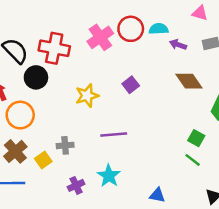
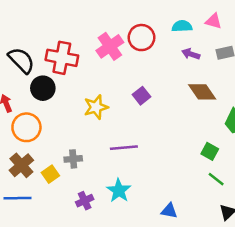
cyan semicircle: (159, 29) -> (182, 26), moved
green line: (193, 160) -> (216, 179), moved

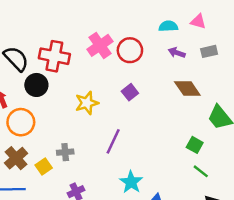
red circle: (141, 38) -> (130, 50), moved
purple line: (124, 148) -> (113, 141), turned -60
cyan star: (119, 191) -> (131, 182), moved

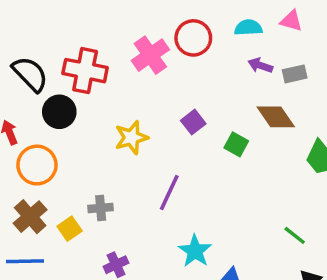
red circle: (130, 50) -> (193, 38), moved
gray rectangle: (209, 51) -> (295, 74), moved
green square: (195, 145) -> (236, 144), moved

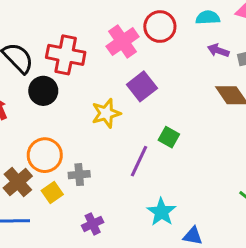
purple square: (193, 122) -> (142, 86), moved, size x1.4
green square: (236, 144) -> (169, 137), moved
orange circle: (37, 165) -> (45, 155), moved

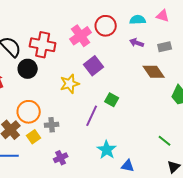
purple arrow: (218, 50) -> (137, 43), moved

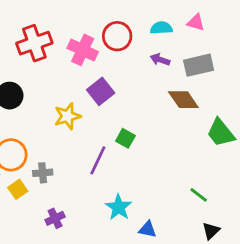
pink cross: (81, 36) -> (83, 50), turned -30
red cross: (43, 45) -> (34, 43), moved, turned -30
gray rectangle: (165, 47) -> (199, 65), size x1.5

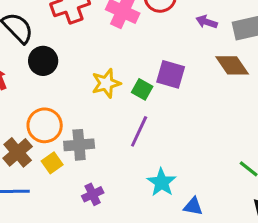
purple square: (101, 91) -> (171, 74), moved, turned -36
green square: (125, 138) -> (142, 89), moved
gray cross: (43, 173) -> (79, 145), size x1.4

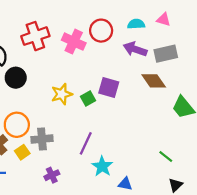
purple arrow: (207, 22) -> (135, 49), size x1.5
green square: (142, 89) -> (88, 98), turned 32
purple line: (139, 131) -> (86, 143), moved

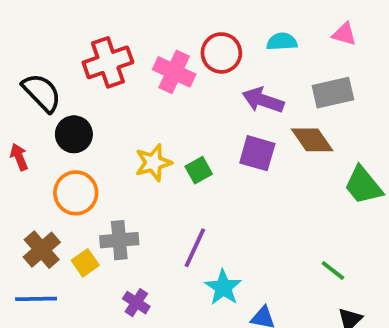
pink triangle: (164, 20) -> (344, 34), moved
purple arrow: (135, 49) -> (263, 100), moved
purple square: (109, 88) -> (257, 153), moved
orange circle: (17, 125) -> (76, 193), moved
purple cross: (52, 175) -> (136, 303), turned -32

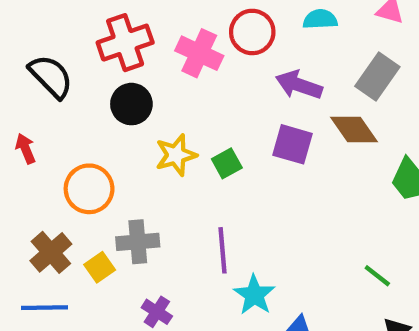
gray rectangle: (333, 93) -> (377, 76), turned -42
black circle: (74, 134) -> (131, 104), moved
purple line: (195, 248) -> (223, 250), turned -30

